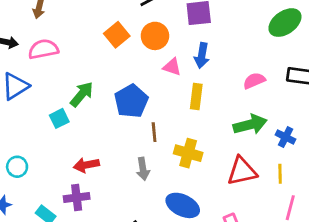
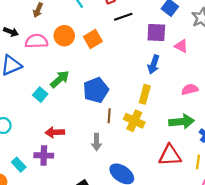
orange circle: (155, 36) -> (64, 36), moved
pink triangle: (172, 67) -> (181, 46), moved
cyan square: (59, 118) -> (40, 95), turned -32
yellow cross: (188, 153) -> (134, 121), moved

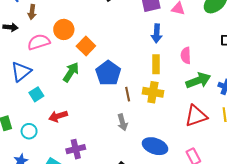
black arrow: (11, 32) -> (10, 27), moved
orange square: (93, 39) -> (86, 46), moved
pink semicircle: (190, 89) -> (186, 55), moved, turned -63
cyan square: (40, 95) -> (36, 94), moved, turned 32
red arrow: (55, 132) -> (58, 116), moved

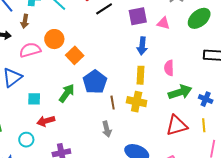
green arrow: (71, 72) -> (67, 93), moved
cyan square: (36, 94) -> (34, 99), moved, turned 32
cyan circle: (29, 131) -> (26, 140), moved

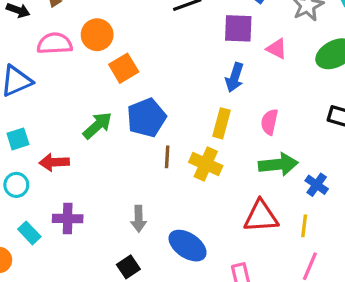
cyan square: (34, 99) -> (18, 139), moved, turned -32
gray arrow: (107, 129) -> (139, 219), moved

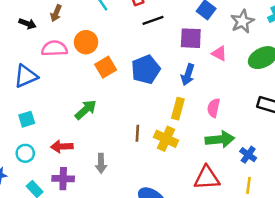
blue pentagon: (146, 118) -> (146, 70), moved
red arrow: (54, 162) -> (62, 146), moved
gray arrow: (139, 219) -> (101, 163), moved
yellow line: (304, 226) -> (249, 185), moved

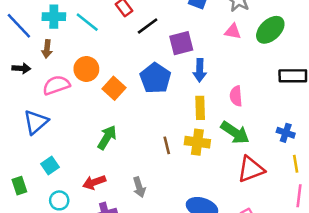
purple square: (191, 38) -> (181, 43), moved
pink triangle: (219, 54) -> (233, 31), moved
green arrow: (220, 139) -> (235, 133), moved, turned 56

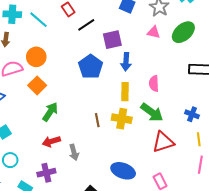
orange square: (114, 88) -> (37, 85), moved
red arrow: (94, 182) -> (51, 141), moved

